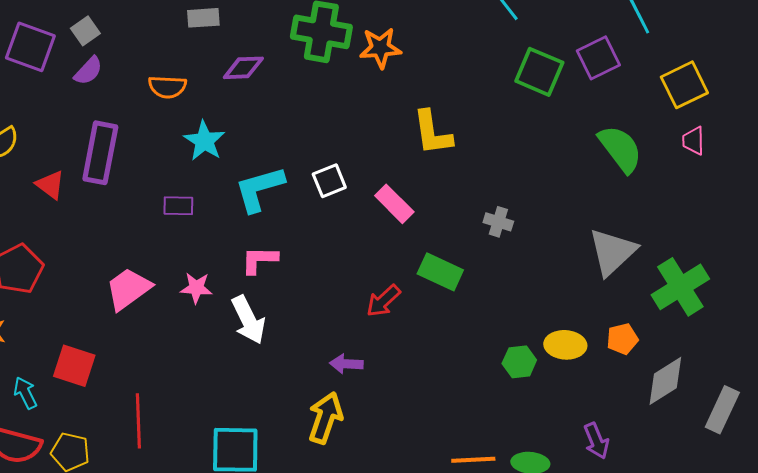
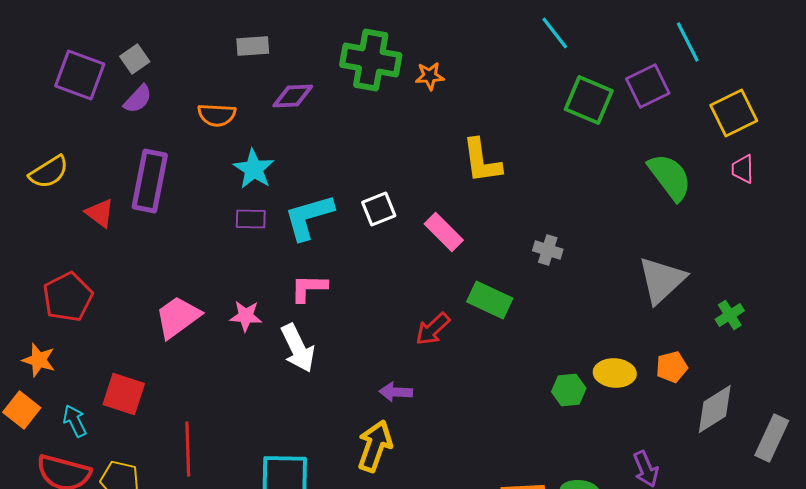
orange star: (380, 48) -> (430, 76), size x0.7
purple rectangle: (178, 206) -> (251, 219), moved
green cross: (680, 287) -> (730, 315), size x0.5

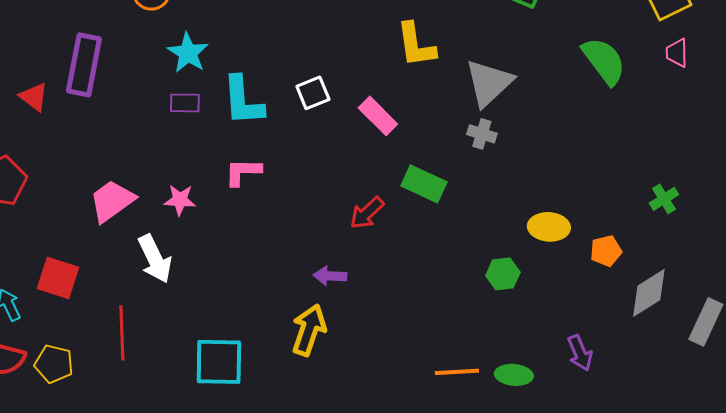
cyan L-shape: (309, 217) -> (243, 101), turned -78
gray triangle: (662, 280) -> (489, 83), moved
white arrow: (298, 348) -> (155, 259), moved
yellow ellipse: (615, 373) -> (549, 227), moved

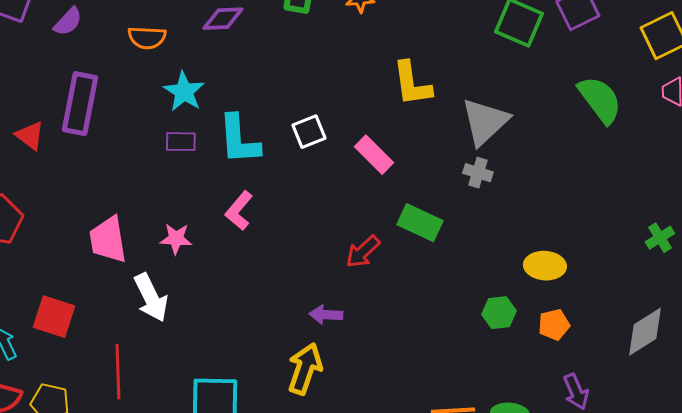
pink L-shape: (243, 172) -> (239, 211), turned -51
pink trapezoid: (112, 201) -> (108, 240), turned -63
orange pentagon: (606, 251) -> (554, 325), moved

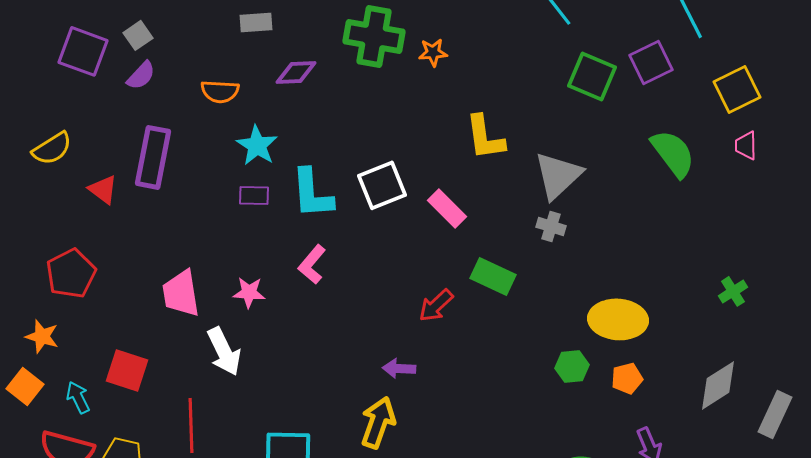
white square: (309, 132) -> (382, 185), size x1.4
yellow ellipse: (545, 266) -> (618, 319), size x1.4

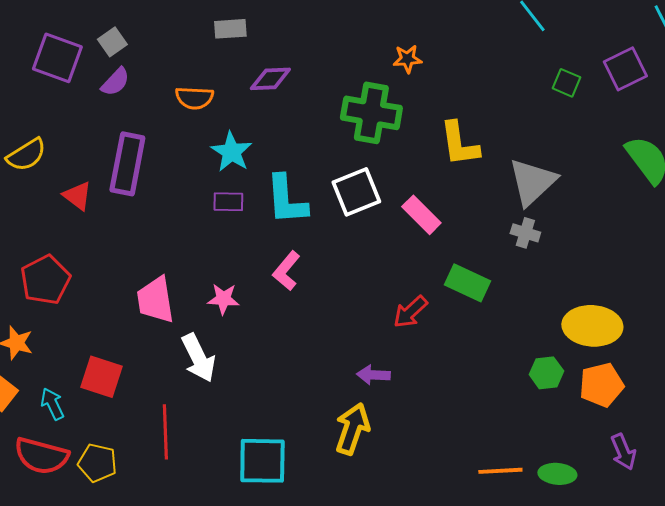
green cross: (374, 36) -> (371, 113), moved
green square: (592, 76) -> (566, 83), size x0.6
orange pentagon: (627, 378) -> (601, 385), size x1.4

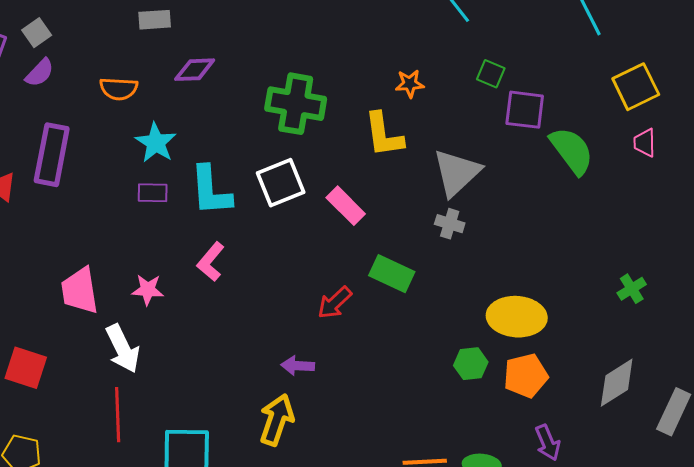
orange star: (407, 59) -> (410, 84), moved
purple square: (625, 69) -> (525, 110), moved, turned 33
red line: (165, 432) -> (118, 415), moved

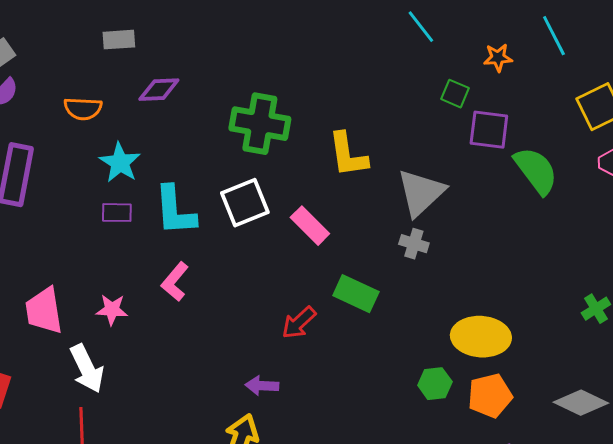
orange star: (410, 84) -> (498, 58), moved
gray diamond: (617, 383) -> (581, 403), turned 58

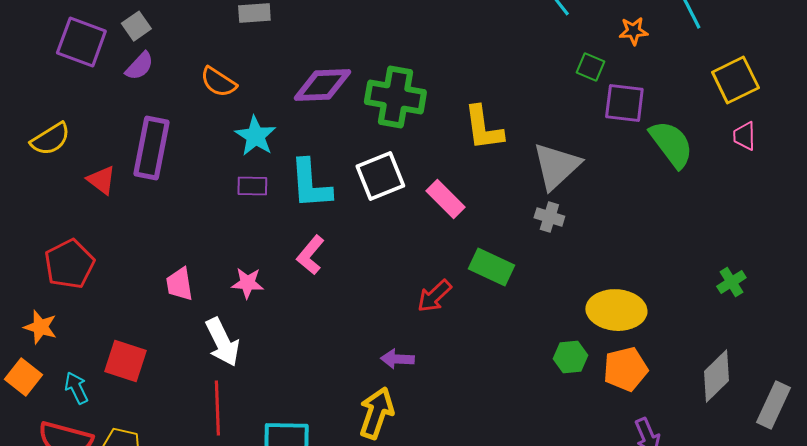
purple diamond: (159, 90) -> (322, 85), moved, size x1.4
orange semicircle: (83, 109) -> (218, 82), turned 30
pink trapezoid: (44, 311) -> (179, 284), size x0.7
gray diamond: (581, 403) -> (716, 376), turned -70

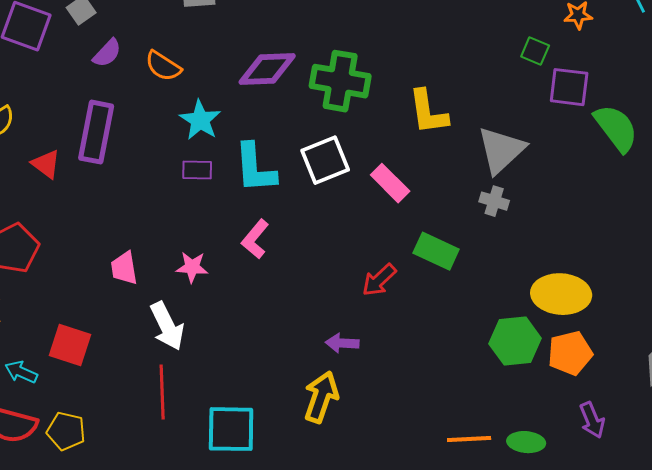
purple semicircle: (139, 66) -> (107, 53), moved
green hexagon: (570, 357) -> (515, 341), size x1.5
cyan arrow: (76, 388) -> (21, 372), turned -40

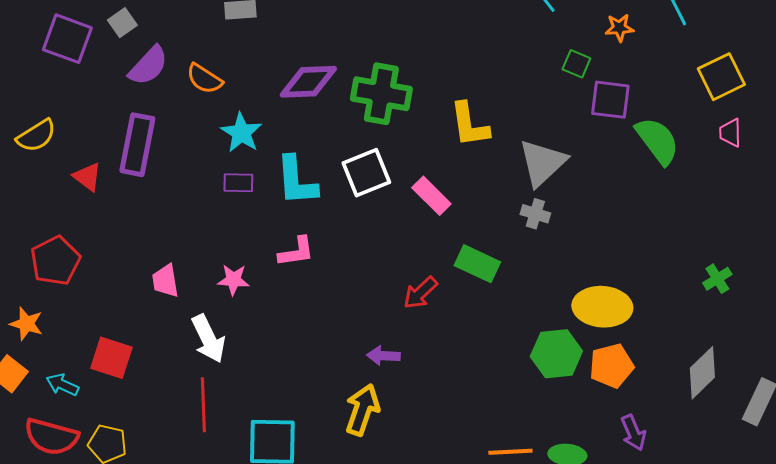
purple semicircle: (107, 53) -> (148, 66), size x1.4
pink L-shape: (255, 239) -> (296, 252), turned -138

